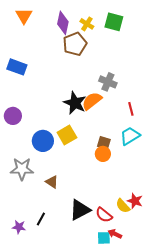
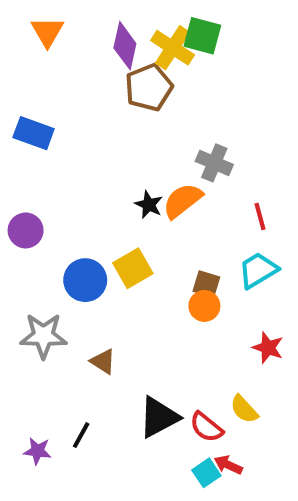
green square: (114, 22) -> (202, 36), moved
yellow cross: (87, 24) -> (173, 48), size x1.5
black star: (75, 103) -> (149, 205), size x0.6
red star: (135, 201) -> (268, 348), moved
cyan square: (104, 238) -> (206, 473), turned -32

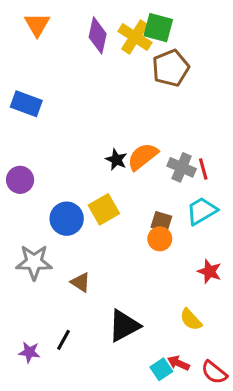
brown pentagon: (149, 87) -> (171, 68), moved
gray cross: (214, 163) -> (182, 167), moved
red semicircle: (206, 427) -> (214, 372), moved

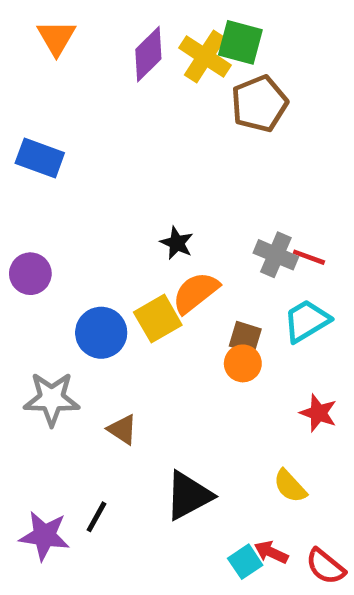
purple diamond: (98, 35) -> (148, 54), turned 33
orange semicircle: (143, 157) -> (196, 293), moved
red line: (203, 169) -> (309, 257), turned -55
purple star: (29, 352) -> (45, 536), size x1.5

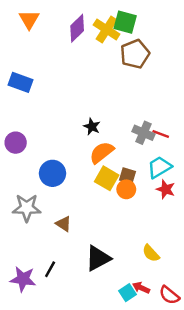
yellow square: (158, 319) -> (107, 178), moved, turned -30
red star: (318, 413) -> (166, 189), moved

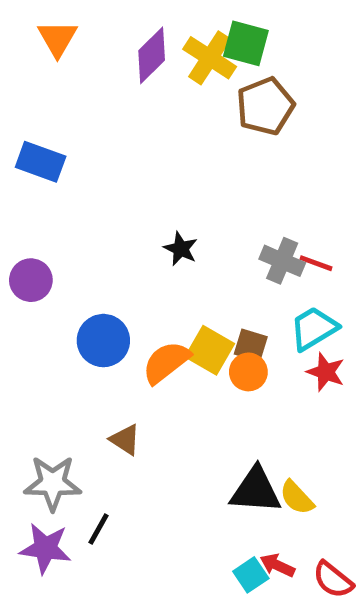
orange semicircle: (102, 152) -> (166, 362), moved
gray star: (27, 208) -> (53, 483), moved
black triangle: (98, 258) -> (256, 490), moved, turned 32

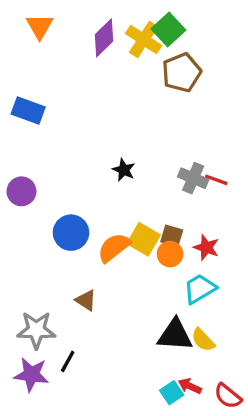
green square: (246, 43) -> (168, 30), turned 32
cyan trapezoid: (314, 328) -> (200, 289), moved
red star: (326, 372) -> (206, 247), moved

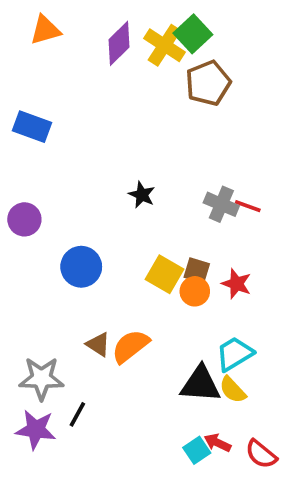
orange triangle: (40, 26) -> (45, 30), turned 44
orange semicircle: (114, 247) -> (130, 346), moved
cyan trapezoid: (200, 289) -> (235, 354), moved

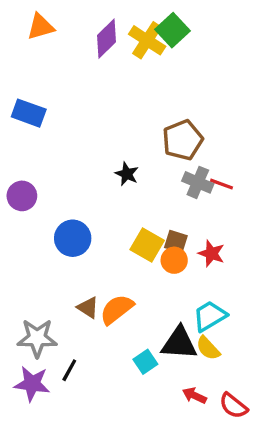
brown pentagon: (208, 83) -> (183, 140), moved
cyan square: (197, 450) -> (145, 362), moved

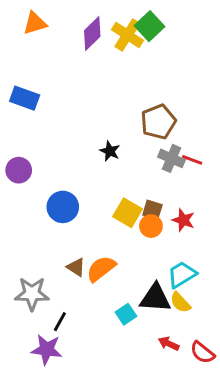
purple star: (32, 384) -> (47, 349), moved

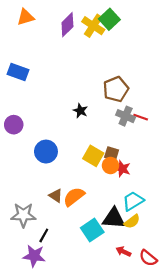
red star: (183, 220) -> (122, 169), moved
yellow semicircle: (180, 302) -> (132, 221), turned -84
cyan square: (126, 314) -> (92, 230), size x1.5

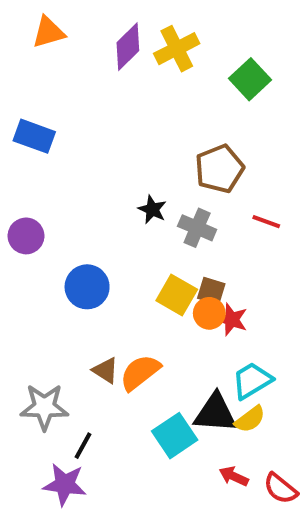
green square: (109, 19) -> (250, 79), moved
yellow cross: (93, 26) -> (177, 49), turned 30
gray cross: (126, 116) -> (197, 228), moved

